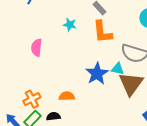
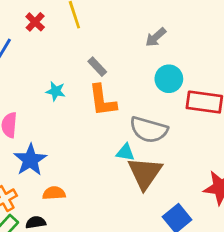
blue star: (97, 74) -> (30, 160), moved

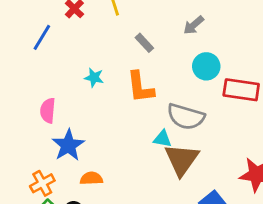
gray rectangle: (97, 67) -> (144, 43), moved

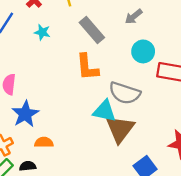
gray rectangle: (144, 43) -> (92, 30), size x1.6
cyan star: (94, 78) -> (42, 32), moved
cyan triangle: (162, 139) -> (105, 111), size x1.5

